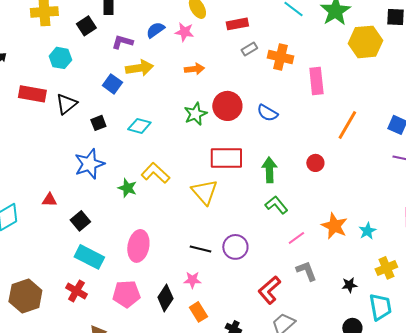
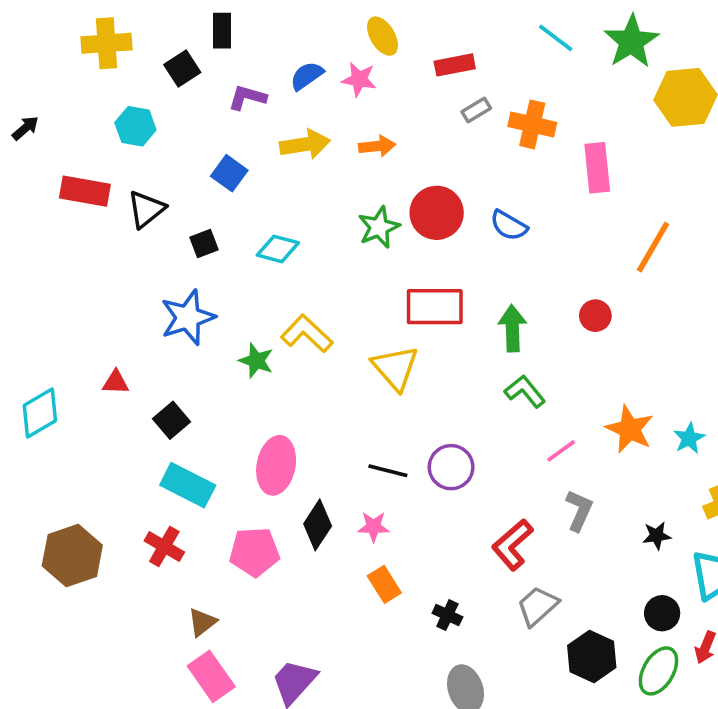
yellow arrow: (139, 68) -> (305, 144), moved
gray L-shape: (306, 271) -> (579, 510), turned 45
black diamond: (165, 298) -> (318, 525), moved

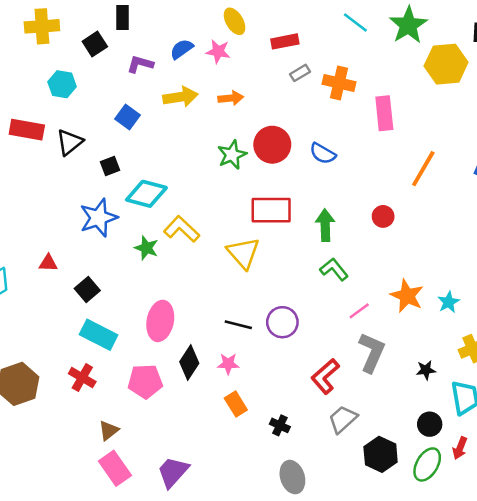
cyan diamond: (278, 249) -> (146, 194), moved, size x1.4
gray L-shape: (579, 510) -> (372, 352), size x1.4

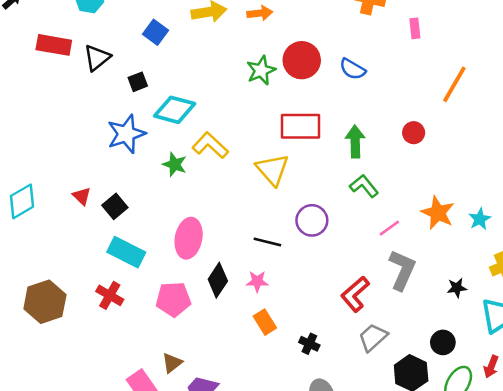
pink rectangle: (384, 113) -> (415, 28), size x0.6
red triangle: (48, 263) -> (82, 196), moved, turned 42
purple circle: (282, 322) -> (312, 220), moved
black circle: (430, 424) -> (443, 342), moved
brown triangle: (109, 430) -> (172, 363), moved

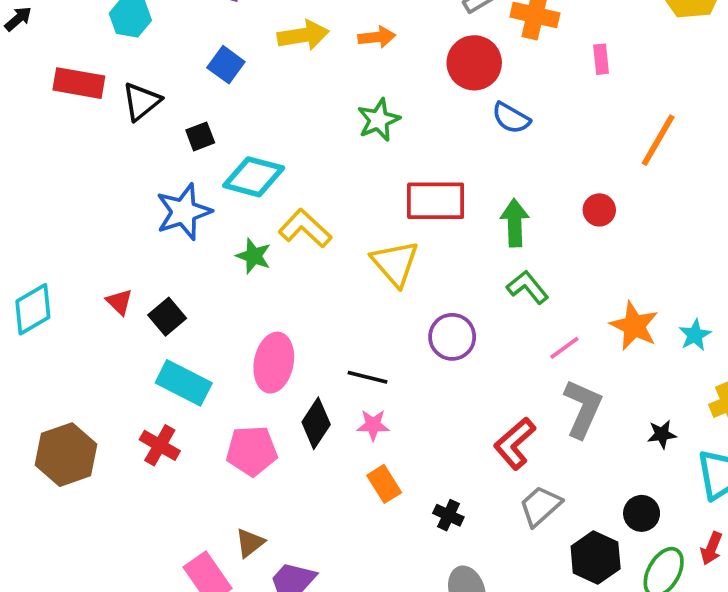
red circle: (302, 60) -> (474, 63), moved
black line: (267, 242) -> (368, 377), moved

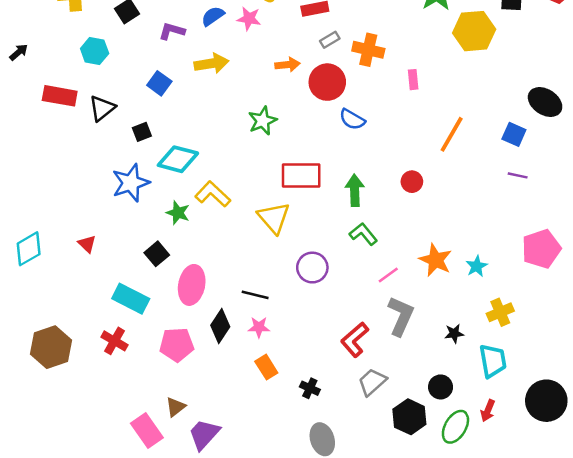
orange arrow: (377, 37) -> (287, 65), moved
black square: (167, 317) -> (157, 254), moved

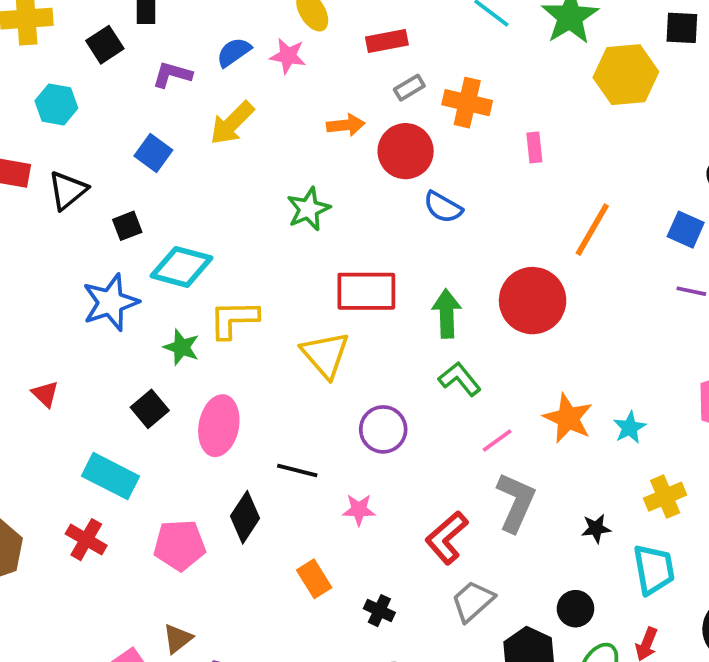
yellow arrow: (212, 63) -> (232, 123), turned 144
red circle: (412, 182) -> (533, 301), size x2.0
yellow L-shape: (213, 194) -> (234, 319), turned -44
pink ellipse: (192, 285) -> (219, 426), moved
pink star: (259, 327) -> (359, 510), moved

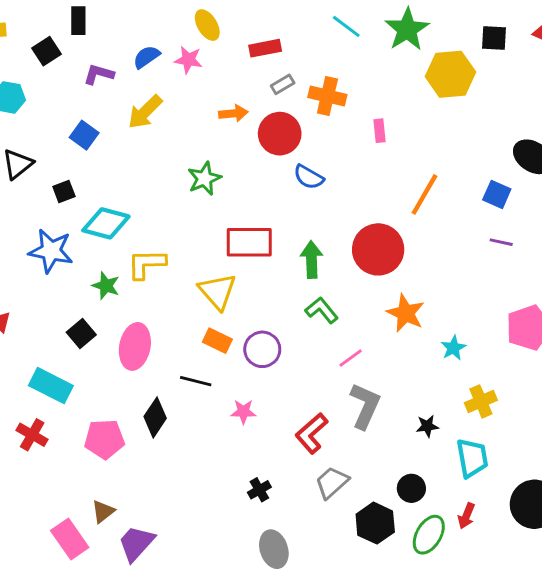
blue star: (111, 302) -> (51, 251), turned 30
orange star: (568, 418) -> (406, 313), moved
orange rectangle: (314, 579) -> (217, 341), moved, turned -32
black cross: (379, 611) -> (259, 490), turned 35

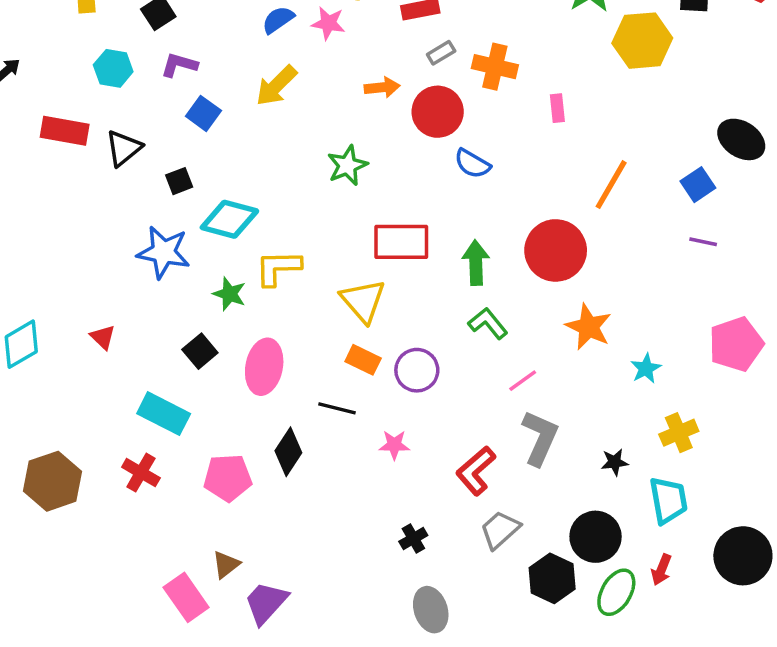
purple L-shape: (99, 74) -> (179, 65), moved
blue square: (497, 194) -> (698, 185), turned 32
black circle: (411, 488) -> (596, 537), size x1.5

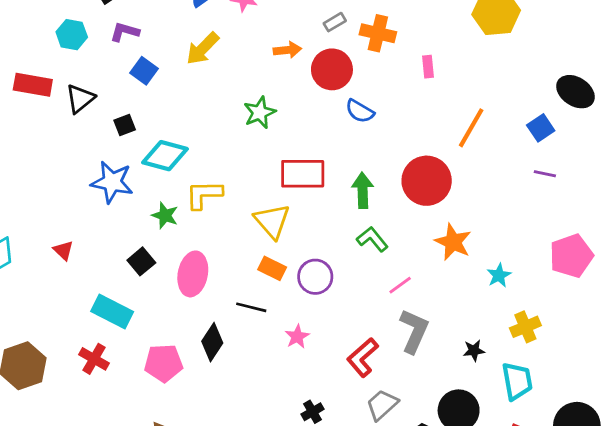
pink star: (394, 445) -> (297, 337), turned -30

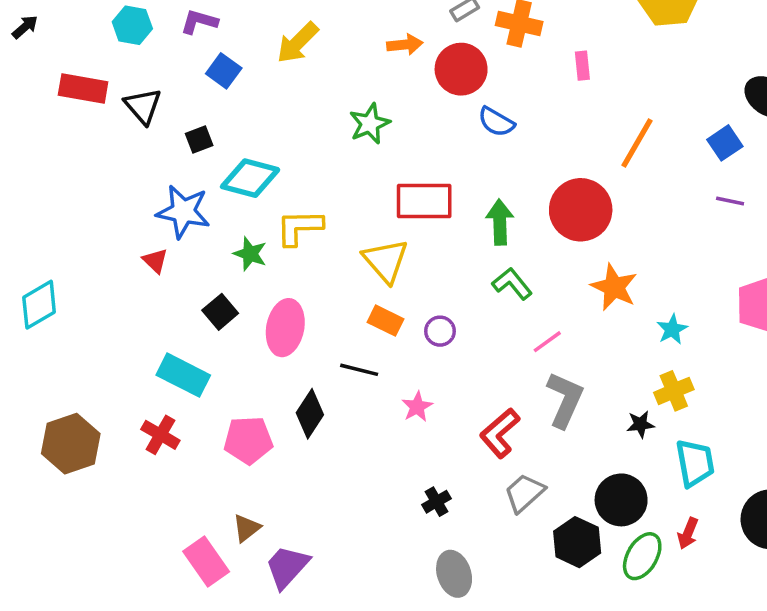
black triangle: (80, 99) -> (143, 106), turned -32
red triangle: (63, 250) -> (155, 261), moved
purple circle: (315, 277) -> (440, 331), size x0.7
yellow cross: (525, 327) -> (674, 391), moved

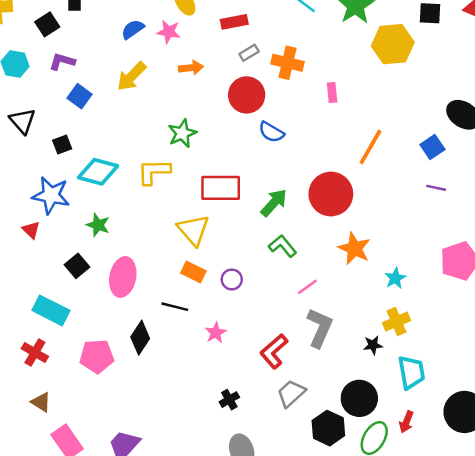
orange arrow: (405, 45) -> (191, 68), moved
green arrow: (500, 222) -> (274, 203), turned 44
yellow L-shape: (299, 227) -> (154, 172), moved
brown triangle: (247, 528) -> (41, 402), moved, turned -50

